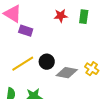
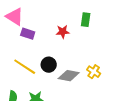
red star: (61, 16) -> (63, 32), moved
yellow line: (23, 64) -> (25, 67), turned 65

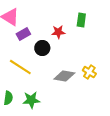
purple rectangle: (28, 34) -> (23, 34), turned -48
black circle: (49, 65) -> (42, 48), moved

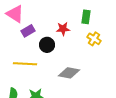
yellow line: (20, 67) -> (25, 64), turned -30
yellow cross: (89, 72) -> (94, 39), moved

